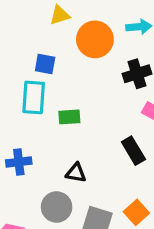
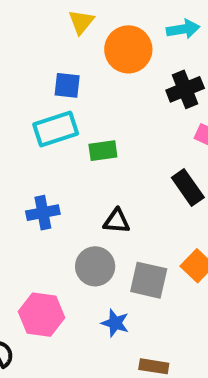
yellow triangle: (60, 15) -> (81, 22), turned -30
cyan rectangle: (34, 97) -> (56, 129), turned 72

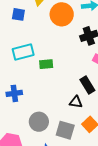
blue square: (67, 85) -> (18, 14), moved
black triangle: (117, 221) -> (76, 102), moved

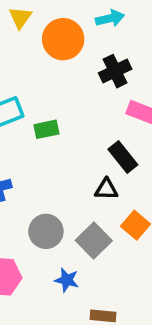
gray square: (65, 130) -> (94, 241), turned 36

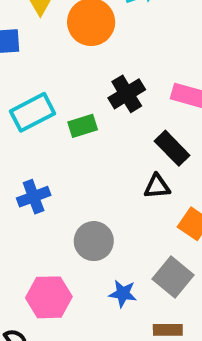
black cross: (115, 71) -> (127, 94), moved
gray square: (94, 241) -> (173, 277), moved

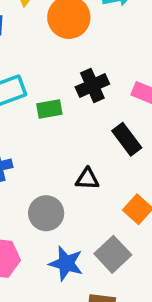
black triangle: (157, 186) -> (87, 179), moved
blue star: (123, 294) -> (66, 263), size x1.4

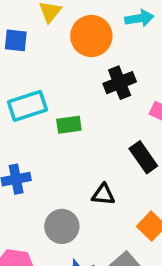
black cross: (92, 85) -> (120, 83), moved

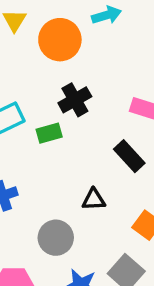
black cross: (120, 83) -> (75, 100), moved

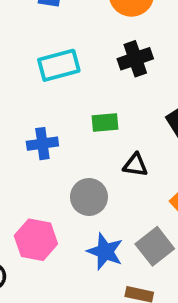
green rectangle: (49, 133) -> (105, 122), moved

